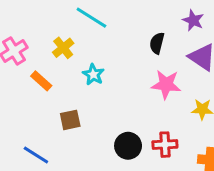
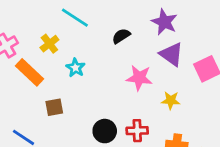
purple star: (193, 20) -> (164, 22), size x1.4
black semicircle: (157, 43) -> (121, 36), moved, turned 42
orange rectangle: (41, 81) -> (29, 72), size x1.5

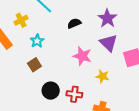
brown square: (54, 107) -> (34, 65), moved, turned -32

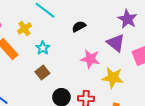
purple star: (107, 18) -> (127, 19), moved
yellow star: (102, 76) -> (113, 78), size x1.5

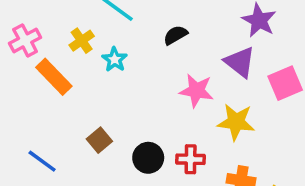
cyan star: (43, 48) -> (115, 59), moved
brown square: (42, 73) -> (99, 140), moved

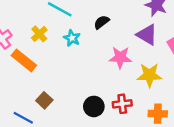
cyan star: (115, 59) -> (72, 38), moved
brown square: (99, 140) -> (44, 100), moved

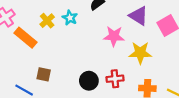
yellow cross: (39, 34) -> (47, 21), moved
brown square: (44, 100) -> (44, 74), turned -32

